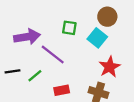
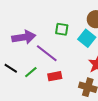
black line: (13, 71) -> (11, 68), turned 40
red rectangle: (62, 90) -> (55, 76), moved

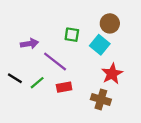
purple arrow: (24, 37) -> (29, 44), size x0.7

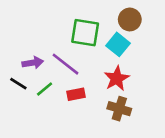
green square: (72, 35) -> (85, 33), size x1.6
purple arrow: (29, 44) -> (33, 63), moved
red star: (112, 74) -> (117, 78), moved

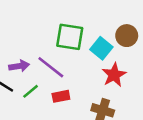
brown circle: (130, 19) -> (127, 36), moved
red star: (117, 78) -> (114, 75), moved

